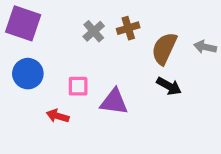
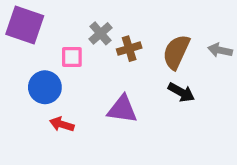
brown cross: (128, 28) -> (129, 49), moved
blue circle: (28, 74) -> (45, 87), moved
pink square: (78, 86) -> (72, 57), moved

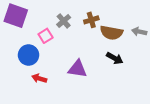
brown cross: (129, 49) -> (91, 20), moved
brown semicircle: (176, 52) -> (111, 33), turned -105
pink square: (72, 57) -> (46, 36), turned -32

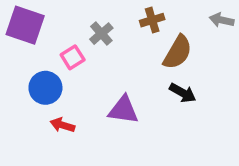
brown cross: (91, 20) -> (152, 20), moved
gray arrow: (139, 32) -> (222, 20), moved
brown semicircle: (111, 33) -> (178, 52), turned -70

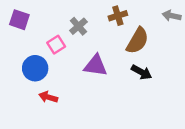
purple square: (25, 25) -> (19, 20), size x0.7
purple triangle: (123, 110) -> (96, 66), moved

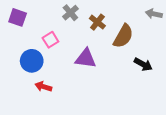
brown cross: (118, 16) -> (97, 22), moved, turned -35
gray cross: (78, 26) -> (70, 13), moved
black arrow: (141, 72) -> (143, 64), moved

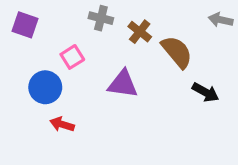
gray cross: (70, 13) -> (101, 18), turned -35
brown semicircle: (123, 36) -> (177, 52), turned -70

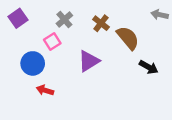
gray cross: (101, 18) -> (64, 20), moved, turned 35
purple square: (25, 25) -> (18, 18), turned 36
purple triangle: (123, 84) -> (89, 61), turned -40

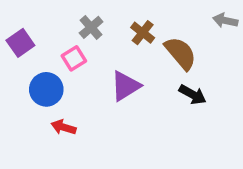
purple square: (18, 18) -> (20, 43), moved
black arrow: (149, 67) -> (193, 95), moved

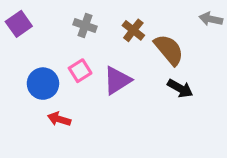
gray cross: (91, 27) -> (85, 25), turned -30
purple square: (20, 43) -> (19, 24), moved
pink square: (74, 58) -> (80, 71), moved

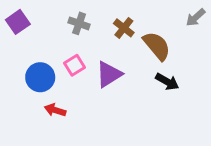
gray arrow: (211, 19) -> (196, 17), turned -54

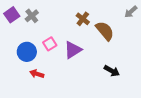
gray cross: (79, 23) -> (32, 16), moved, turned 32
black arrow: (167, 82) -> (112, 71), moved

